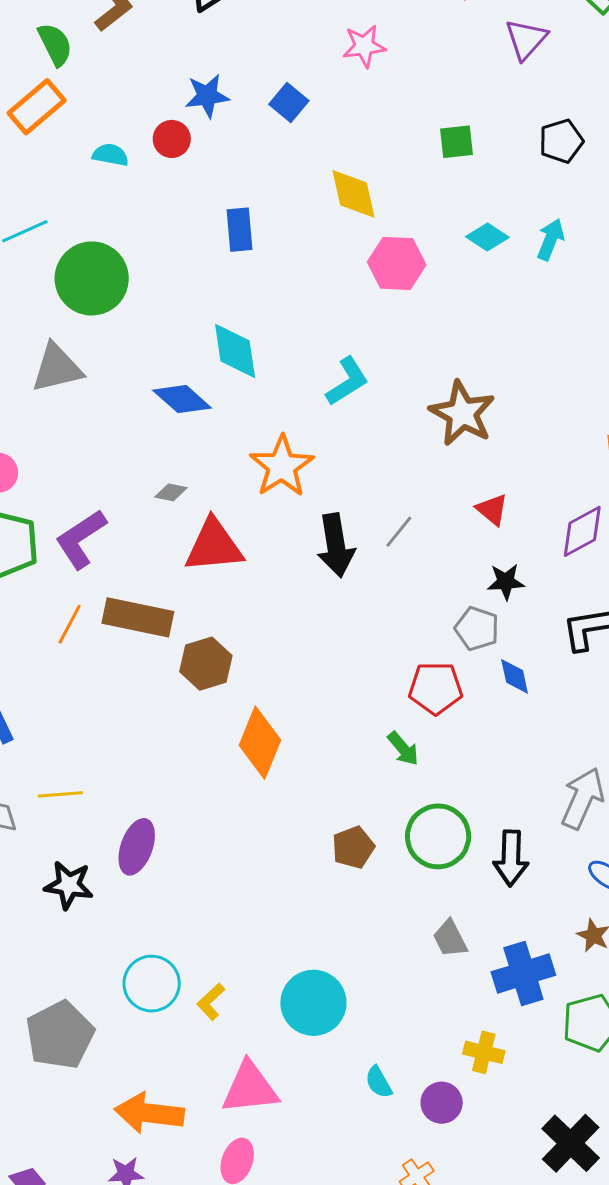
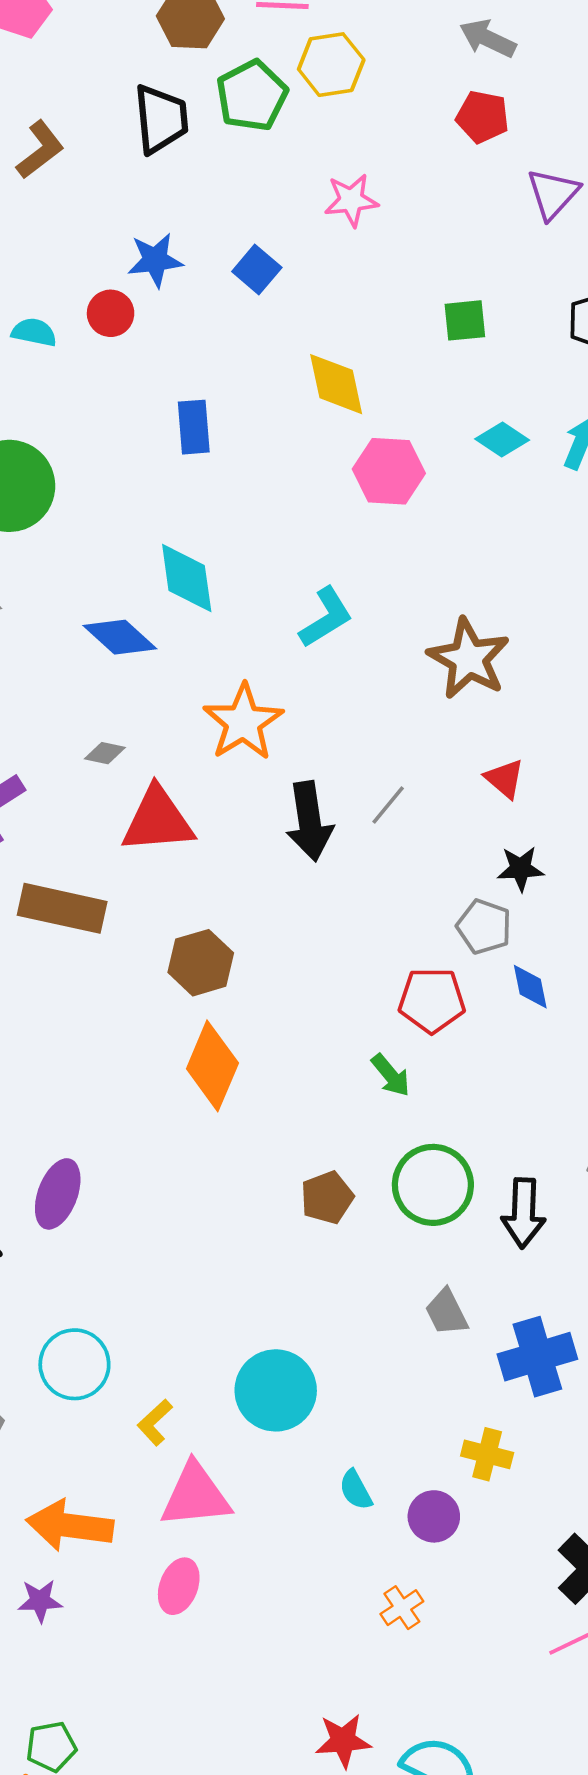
brown hexagon: (206, 664) -> (201, 963), moved
yellow L-shape: (211, 1002) -> (155, 1422), moved

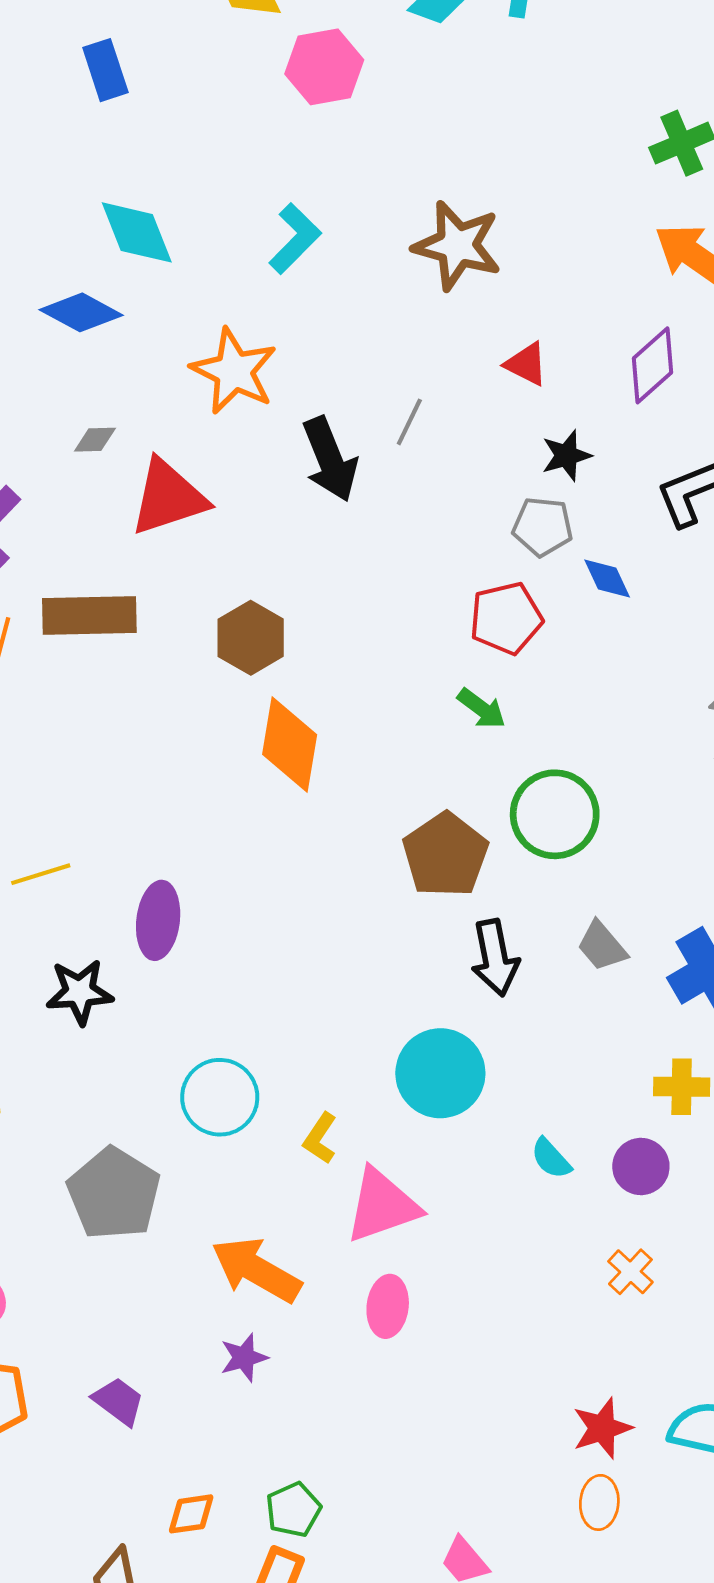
brown pentagon: (327, 1198) -> (445, 855), size x1.5
black arrow: (523, 1213) -> (495, 958), moved
orange arrow: (70, 1526) -> (256, 1270), turned 36

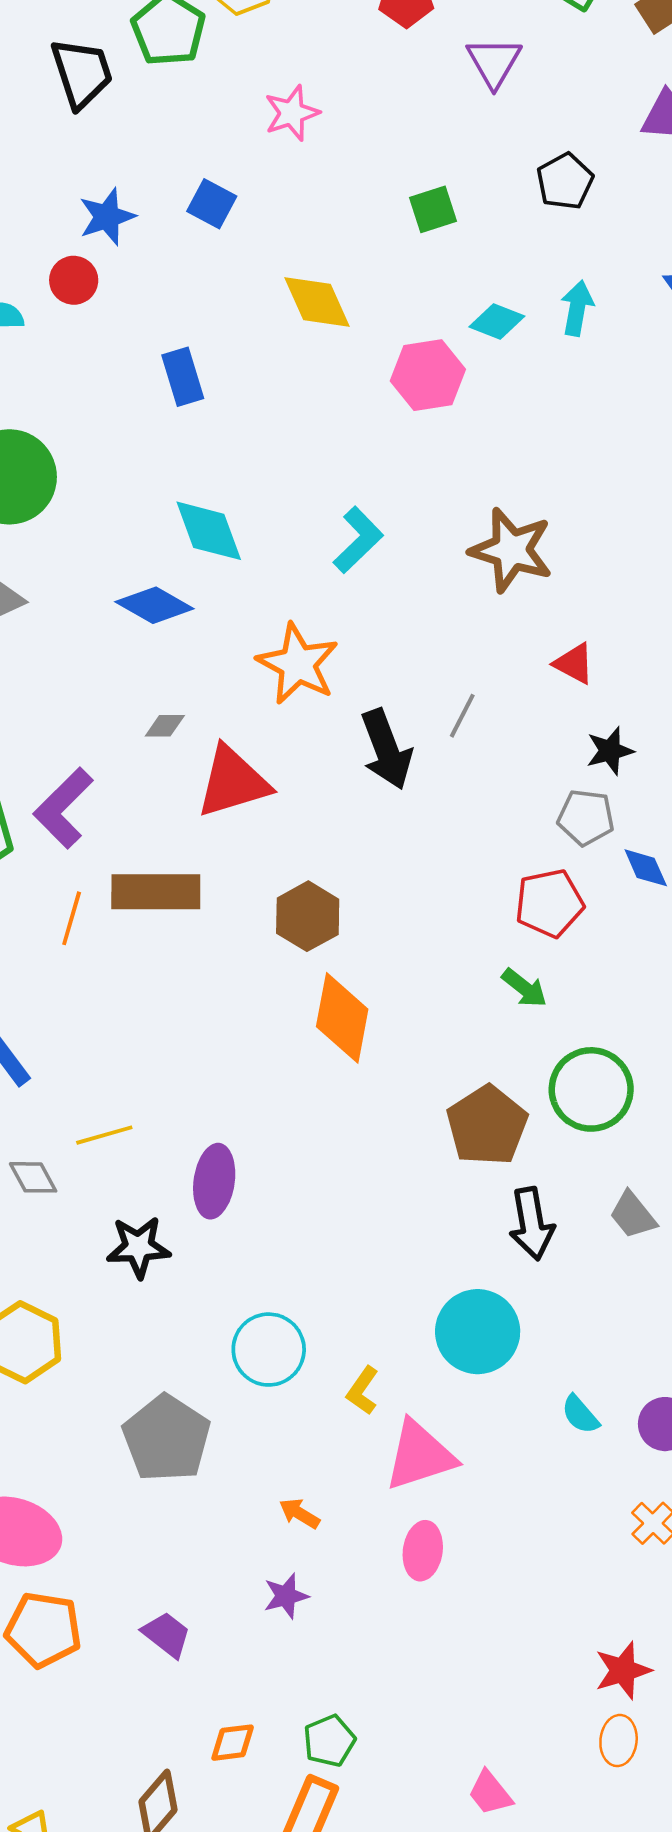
pink hexagon: (324, 67) -> (428, 375), moved
orange arrow: (256, 1270) -> (299, 1513), size x0.5

